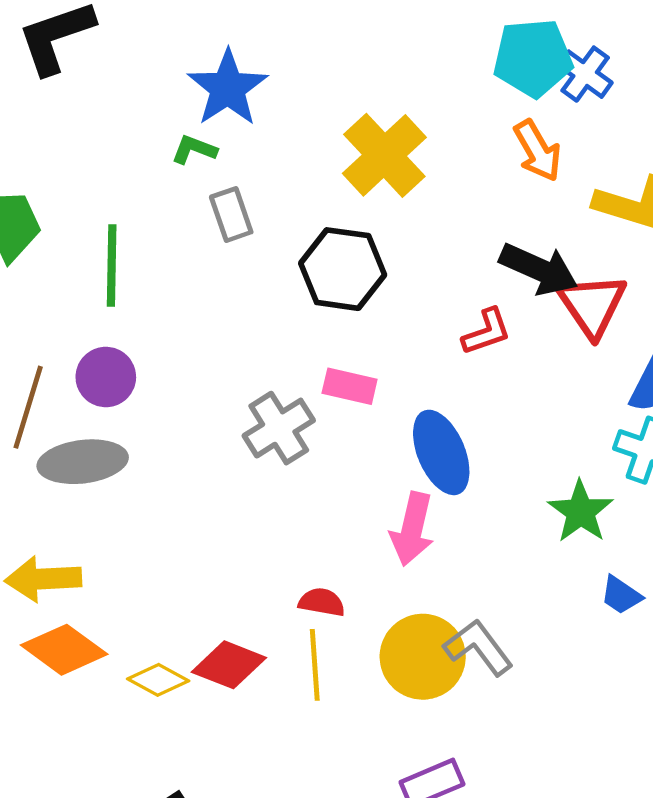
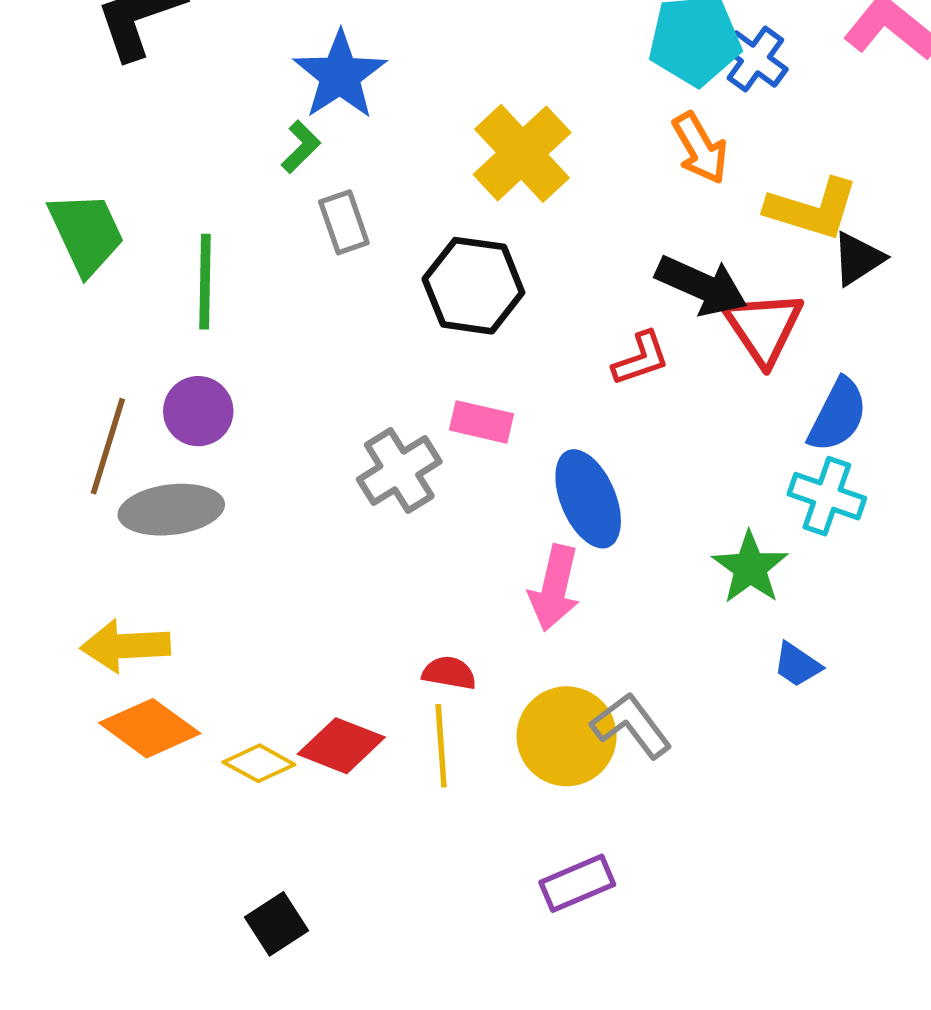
green L-shape: (194, 150) -> (301, 147), turned 114

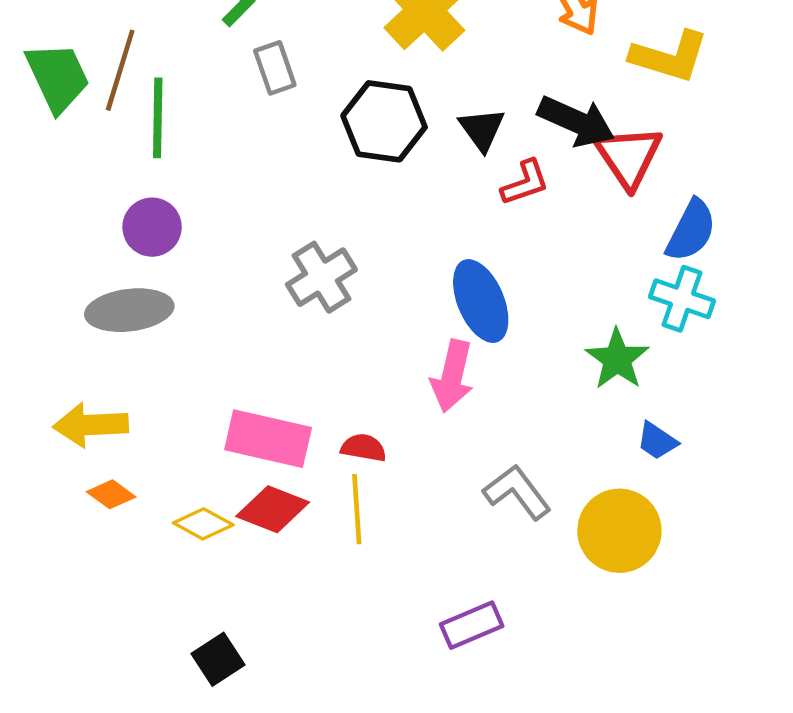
black triangle: (858, 259) -> (482, 129), moved, turned -33
pink rectangle: (482, 422) -> (268, 439), moved, size x1.6
brown line: (108, 446) -> (120, 70), moved
orange diamond: (150, 728) -> (111, 494), size x0.6
yellow circle: (567, 736) -> (619, 531), moved

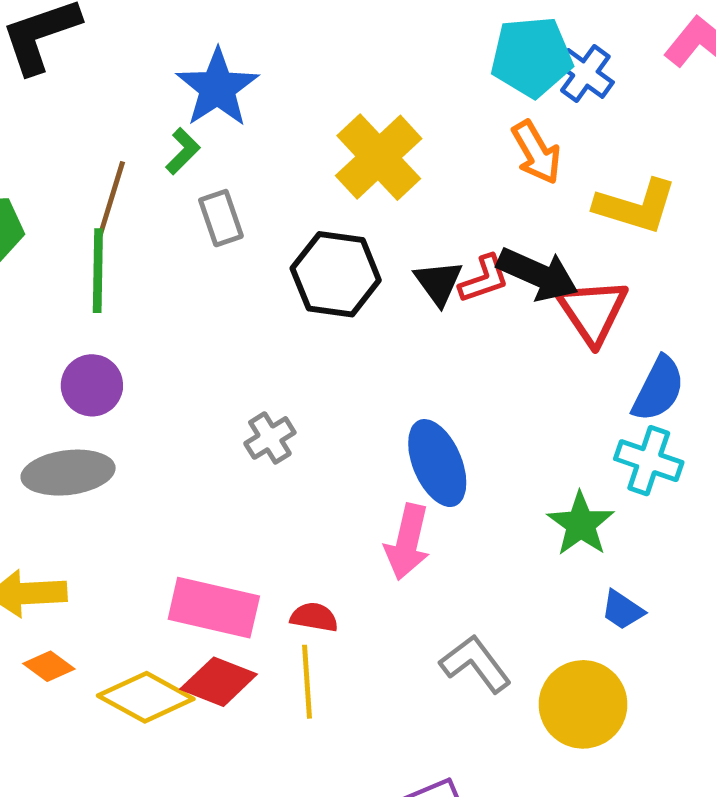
brown line: (120, 70) -> (110, 204), moved
red L-shape: (525, 183) -> (484, 279), moved
gray cross: (321, 277) -> (270, 438), size x0.7
yellow diamond: (203, 524) -> (146, 697), size x1.5

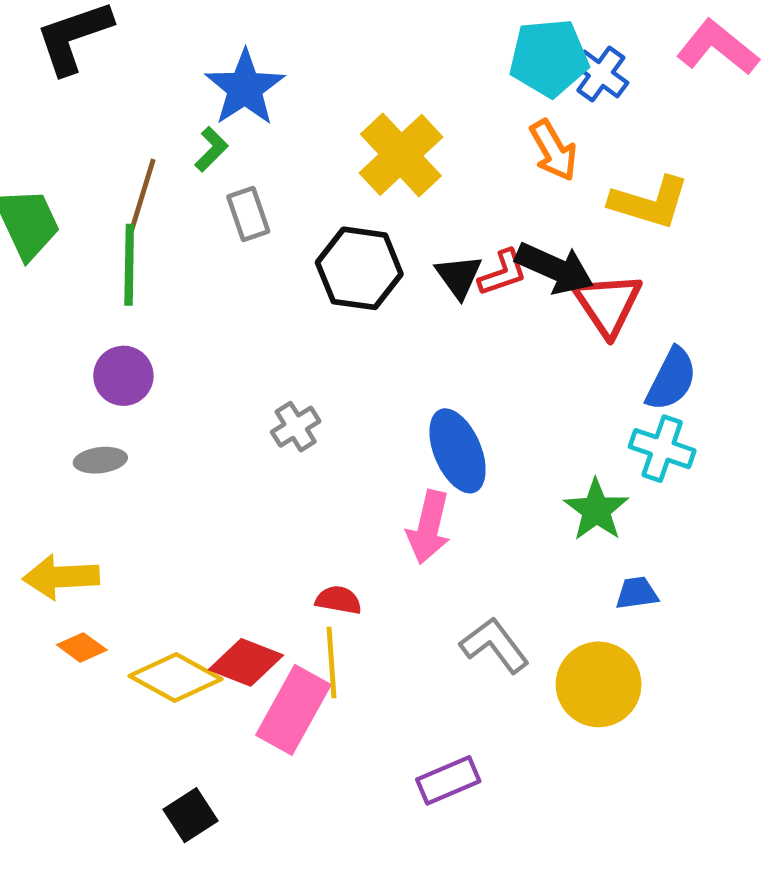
gray ellipse: (68, 473) -> (100, 460), size x0.6
pink rectangle: (214, 608) -> (293, 710), moved, turned -74
blue trapezoid: (622, 610) -> (637, 593), turned 138

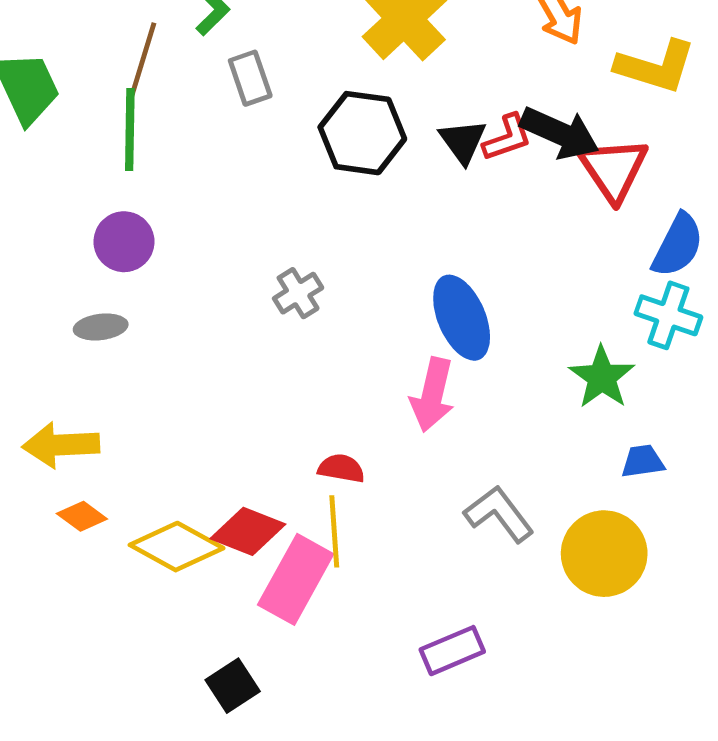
black square: (191, 815) -> (233, 686), moved

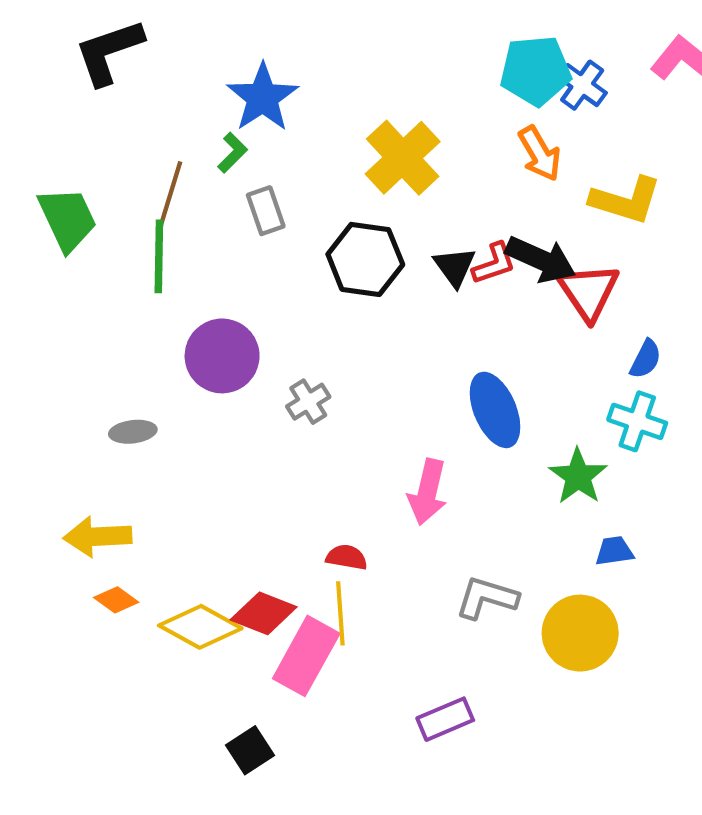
purple circle: (124, 242) -> (222, 356), moved, size x1.4
blue semicircle: (678, 245) -> (646, 359), size x0.7
blue ellipse: (462, 318) -> (495, 410), moved
gray L-shape: (499, 514) -> (487, 598), turned -36

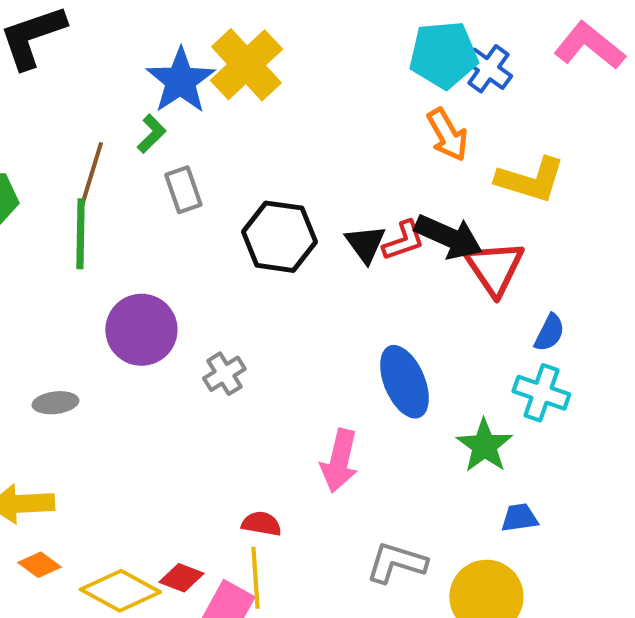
yellow cross: (403, 158) -> (246, 65), moved
red diamond: (264, 613) -> (181, 578), size x0.7

